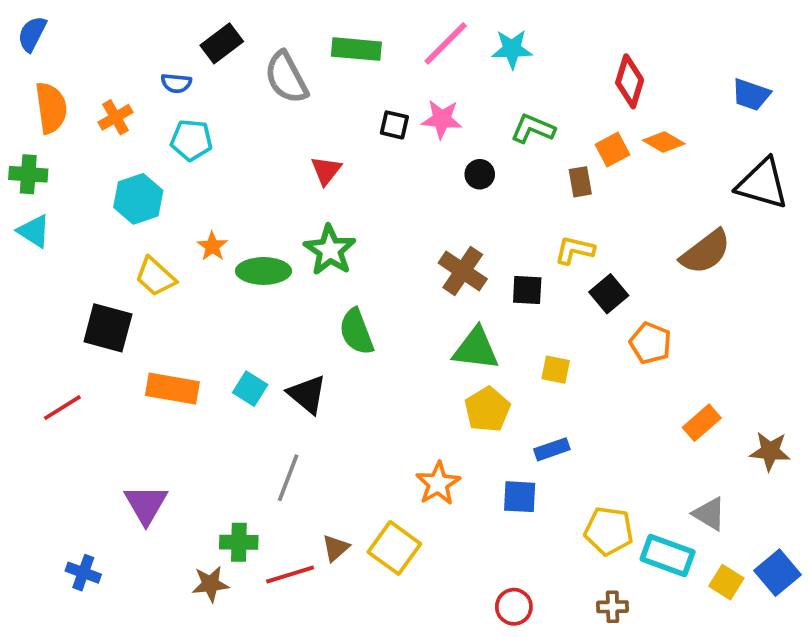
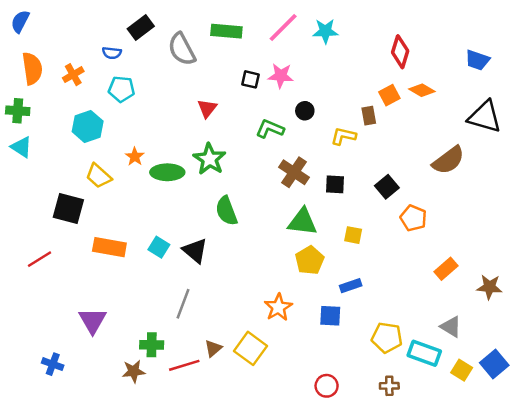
green L-shape: (533, 129) -> (270, 129), moved
yellow L-shape: (575, 250) -> (343, 136), moved

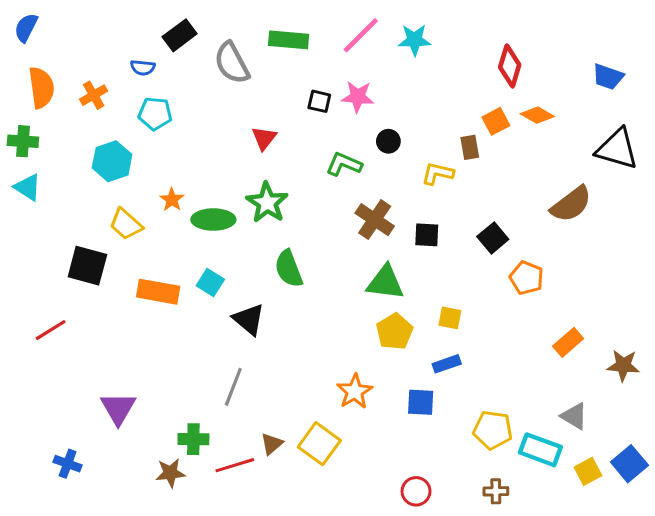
yellow square: (353, 235) -> (450, 318), moved
orange rectangle: (109, 247) -> (158, 292), moved
cyan square: (159, 247) -> (210, 282), moved
yellow square: (462, 370) -> (588, 471), turned 30

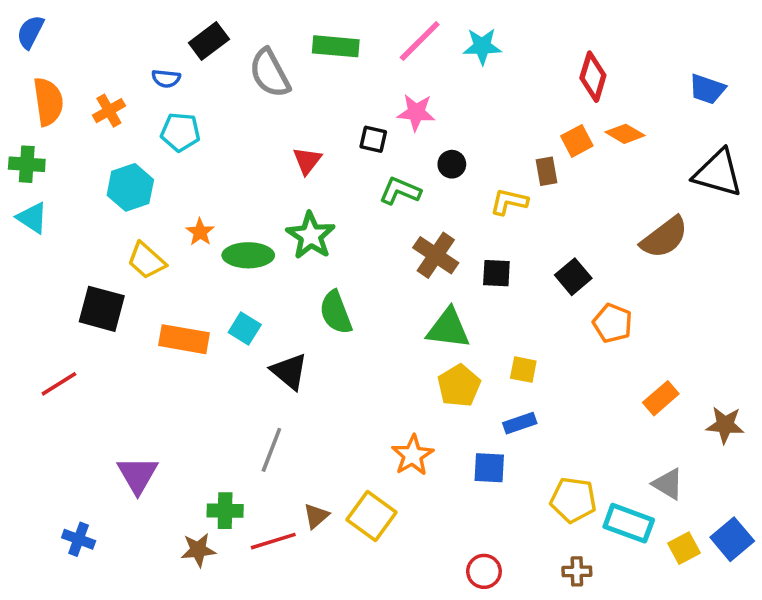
black square: (319, 101) -> (373, 139), moved

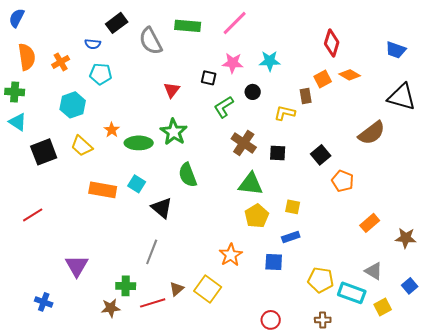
cyan star: (482, 46) -> (270, 61), moved
green L-shape: (400, 191) -> (224, 107), turned -55
black square: (102, 309) -> (44, 152), moved, turned -36
blue square: (732, 539) -> (410, 286), moved, size x0.7

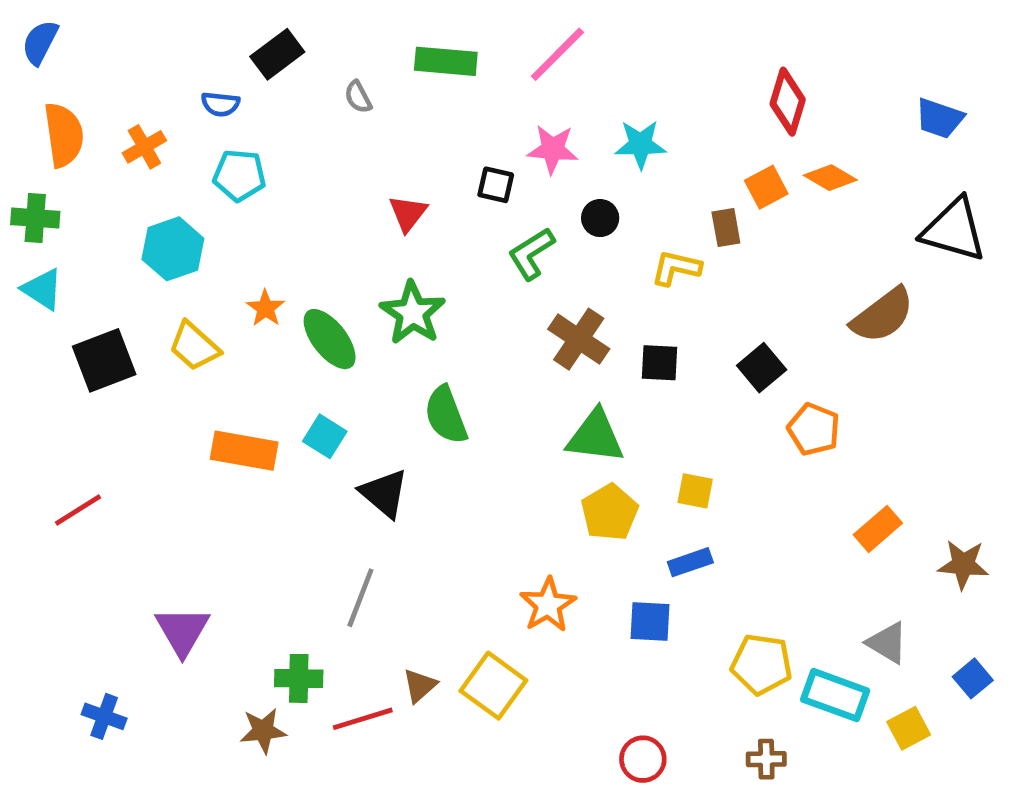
gray semicircle: (151, 41) -> (358, 97), size x0.5
green ellipse: (139, 143) -> (330, 339), turned 52

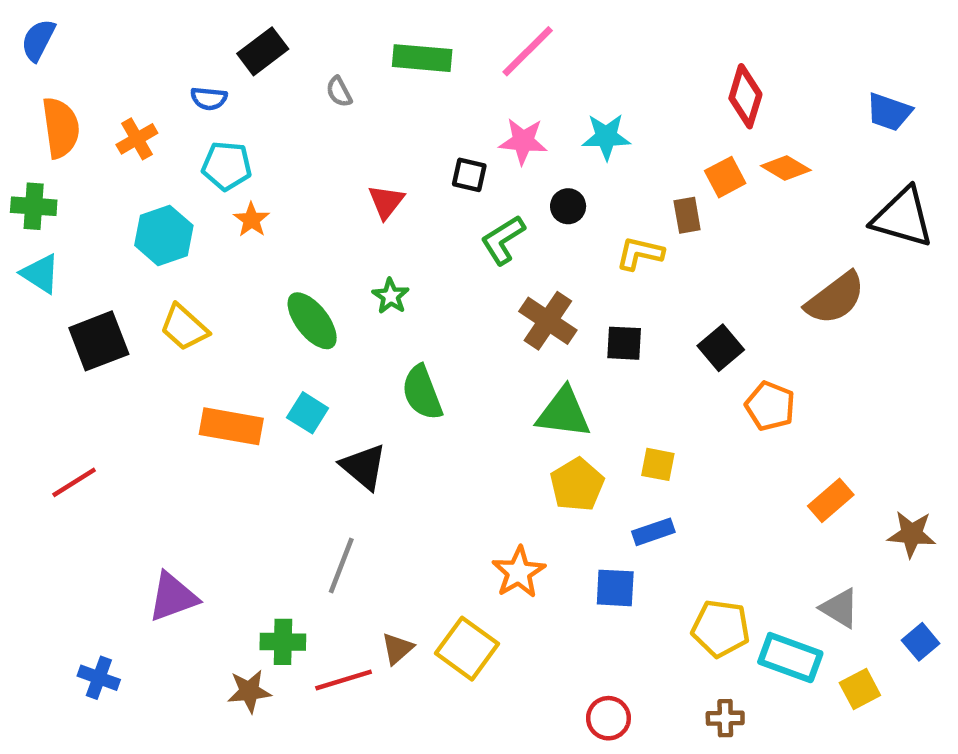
orange star: (265, 308) -> (251, 220), moved
green star: (413, 313) -> (391, 296), size x0.6
purple triangle: (182, 631) -> (173, 597), turned 40

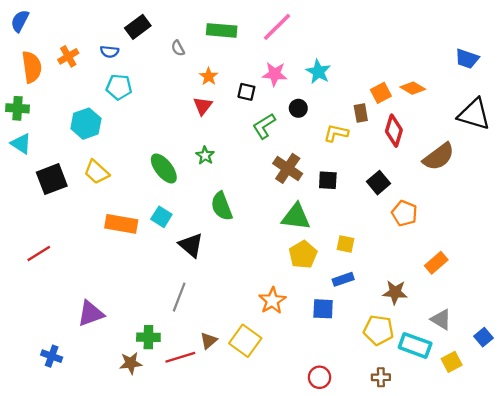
red diamond: (745, 96) -> (394, 131), moved
cyan star: (606, 137) -> (318, 72), turned 30
orange cross: (137, 139) -> (68, 56), moved
orange star: (251, 220) -> (209, 76), moved
brown star: (912, 534) -> (395, 292), moved

